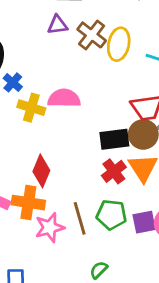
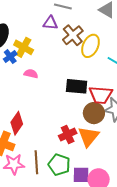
pink semicircle: (64, 98) -> (31, 74), moved, size x0.6
yellow cross: (31, 108) -> (24, 47), moved
black rectangle: (114, 139) -> (77, 86), moved

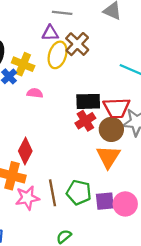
yellow ellipse: (90, 46) -> (58, 55), moved
red cross: (68, 135) -> (85, 121), moved

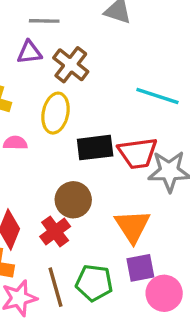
yellow ellipse: (58, 55) -> (56, 113), moved
red cross: (85, 121) -> (55, 231), moved
brown circle: (111, 129) -> (73, 200), moved
purple square: (105, 201) -> (140, 268), moved

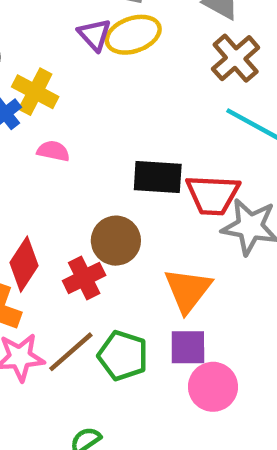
purple triangle: (29, 52) -> (94, 35), turned 44
brown cross: (71, 65) -> (236, 58), moved
yellow ellipse: (56, 113) -> (133, 35), moved, turned 48
brown line: (56, 287) -> (71, 352), turned 54

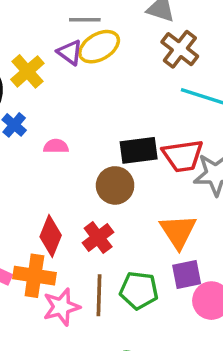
yellow cross: (35, 92) -> (27, 71), moved, turned 32
brown circle: (116, 241) -> (115, 185), moved
brown line: (71, 352) -> (99, 295), turned -36

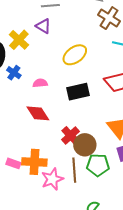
yellow ellipse: (99, 47) -> (75, 55), moved
black rectangle: (139, 150) -> (78, 92), moved
brown circle: (115, 185) -> (85, 145), moved
red diamond: (51, 236) -> (38, 113), moved, turned -50

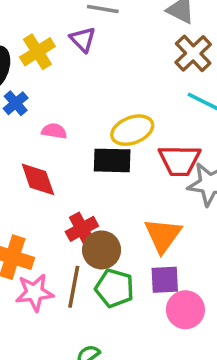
yellow ellipse: (75, 55) -> (132, 130), moved

